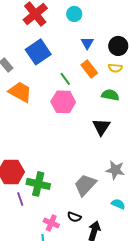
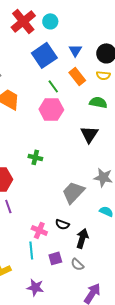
cyan circle: (74, 14) -> (50, 21), moved
blue square: (38, 52) -> (44, 55), moved
green cross: (38, 184) -> (35, 157), moved, size x0.6

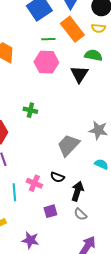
orange rectangle: (77, 76) -> (72, 29), size x1.4
green line: (53, 86) -> (48, 39), turned -56
black triangle: (89, 134) -> (79, 74), moved
cyan line: (31, 250) -> (14, 192), moved
gray semicircle: (77, 264) -> (80, 214), moved

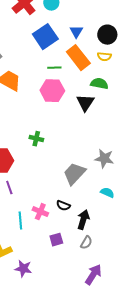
gray semicircle: (80, 214) -> (86, 243), turned -104
purple star: (30, 240) -> (23, 269), moved

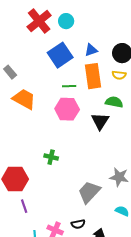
blue triangle: (76, 32) -> (91, 50), turned 40
orange rectangle: (78, 58) -> (93, 76), turned 30
black semicircle: (63, 206) -> (78, 224), turned -32

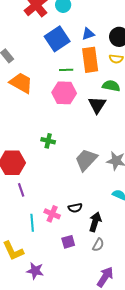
gray trapezoid: (89, 192) -> (86, 160), moved

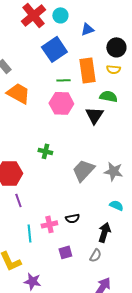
blue triangle: (88, 34) -> (87, 29), moved
pink cross: (52, 214) -> (49, 224), turned -35
black arrow: (95, 222) -> (104, 232), moved

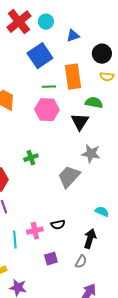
yellow semicircle: (113, 69) -> (107, 77), moved
green cross: (45, 151) -> (31, 158), turned -32
gray star: (113, 171) -> (91, 154), moved

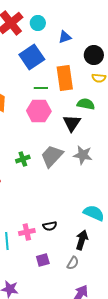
gray trapezoid: (69, 177) -> (52, 156), moved
cyan semicircle: (102, 212) -> (94, 213), size x1.5

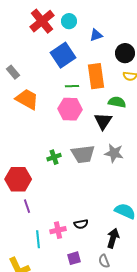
gray trapezoid: (52, 156) -> (83, 154), turned -140
gray semicircle: (73, 263) -> (104, 261), turned 128

